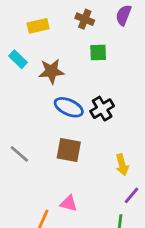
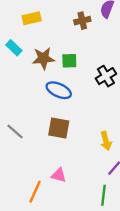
brown cross: (85, 19) -> (82, 21), moved, turned -35
green square: (98, 53) -> (69, 61), moved
black cross: (102, 109) -> (106, 76), moved

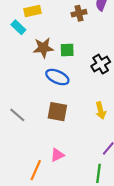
cyan rectangle: (14, 48) -> (18, 27), moved
yellow arrow: (106, 141) -> (101, 111), moved
pink triangle: (59, 175) -> (57, 155), turned -40

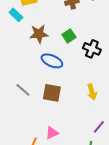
green square: (67, 50) -> (69, 36), moved, turned -32
black cross: (101, 64) -> (92, 49), turned -36
gray line: (17, 115) -> (23, 90), moved

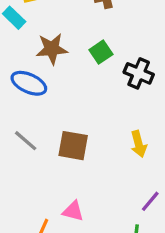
blue ellipse: (52, 61) -> (29, 83), moved
pink triangle: (52, 133) -> (73, 211), turned 40

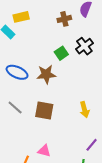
brown star: (52, 49) -> (46, 74), moved
black cross: (139, 73) -> (84, 46), moved, turned 30

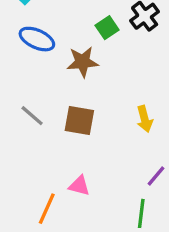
blue ellipse: (17, 72) -> (37, 39), moved

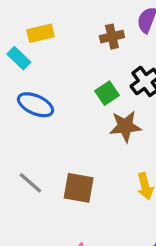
brown star: (83, 62) -> (125, 126), moved

